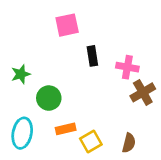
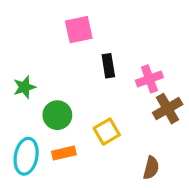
pink cross: (127, 67) -> (149, 79), turned -30
orange rectangle: (66, 129) -> (64, 153), moved
yellow square: (91, 142) -> (107, 132), moved

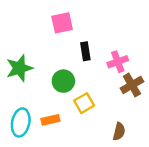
green star: (24, 87) -> (19, 68), size x1.5
green circle: (57, 115) -> (63, 81), moved

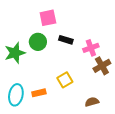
black rectangle: (85, 51) -> (66, 40), turned -64
green circle: (63, 81) -> (38, 42), moved
brown semicircle: (119, 132) -> (92, 102), turned -120

